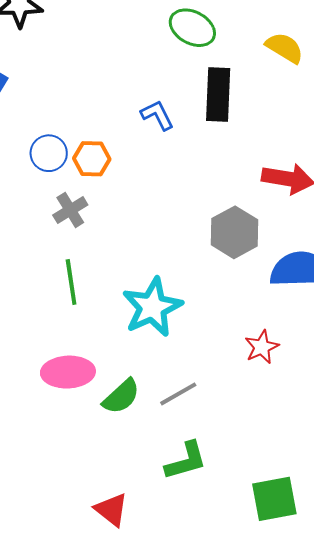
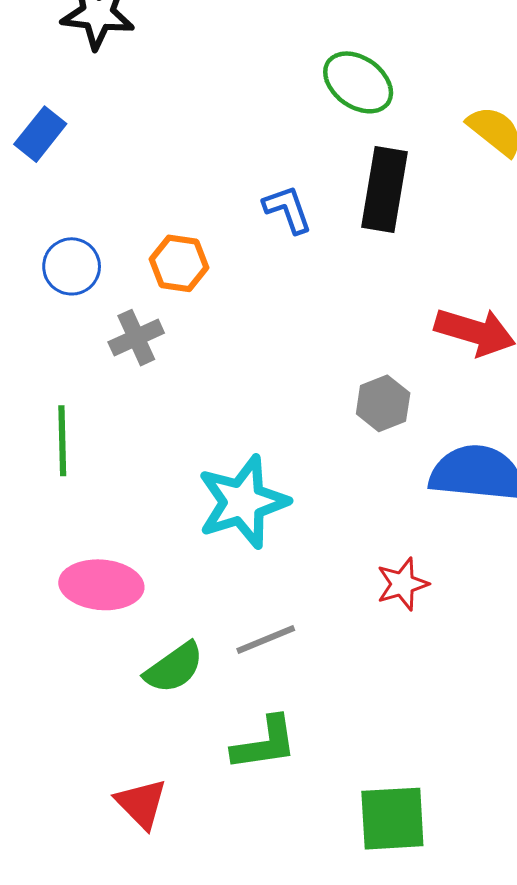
blue circle: (49, 153) -> (72, 266), moved
gray hexagon: (235, 232) -> (383, 403), size x0.7
green line: (71, 282) -> (62, 441), moved
green semicircle: (121, 396) -> (174, 668), moved

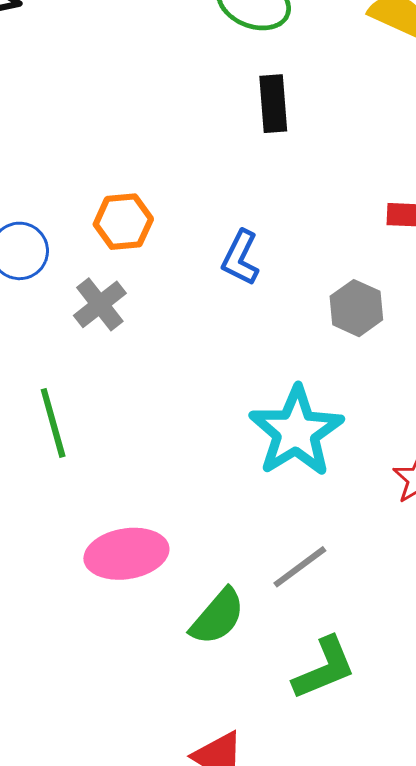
black rectangle: (385, 189) -> (273, 104), moved, size x0.7
blue L-shape: (288, 209) -> (240, 258), moved, turned -120
cyan star: (243, 502) -> (296, 432), moved

